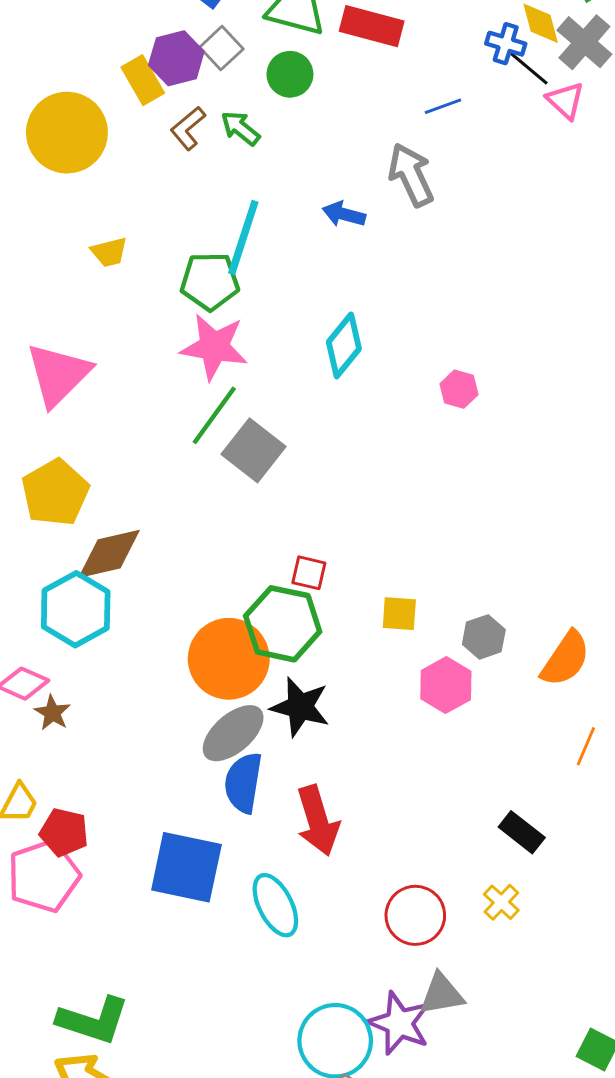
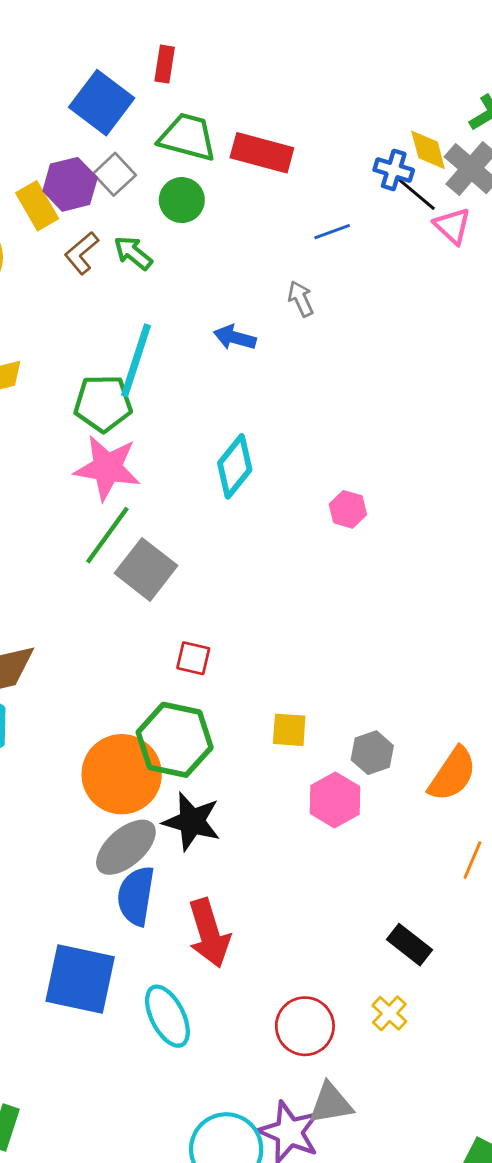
gray arrow: (411, 175) -> (301, 299), size x0.6
red square: (309, 573) -> (193, 658), moved

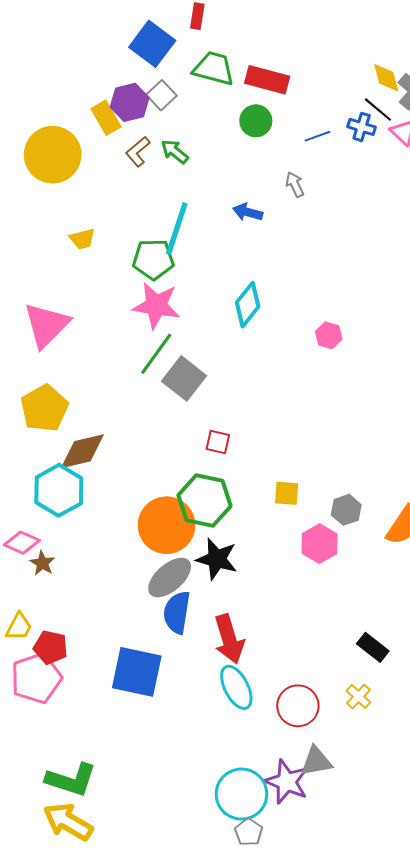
blue cross: (394, 170) -> (362, 127), moved
green circle: (182, 200) -> (256, 121), moved
cyan ellipse: (167, 1016) -> (236, 687), moved

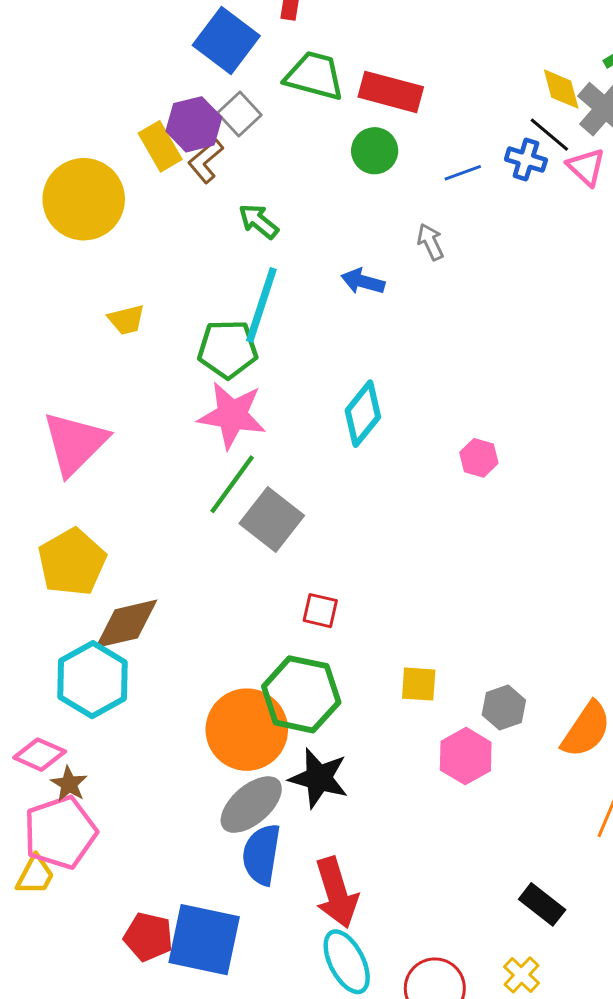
brown L-shape: (138, 152) -> (206, 161), moved
green arrow: (175, 152) -> (259, 221), moved
red pentagon: (51, 647) -> (148, 937), moved
pink pentagon: (36, 678) -> (60, 832), moved

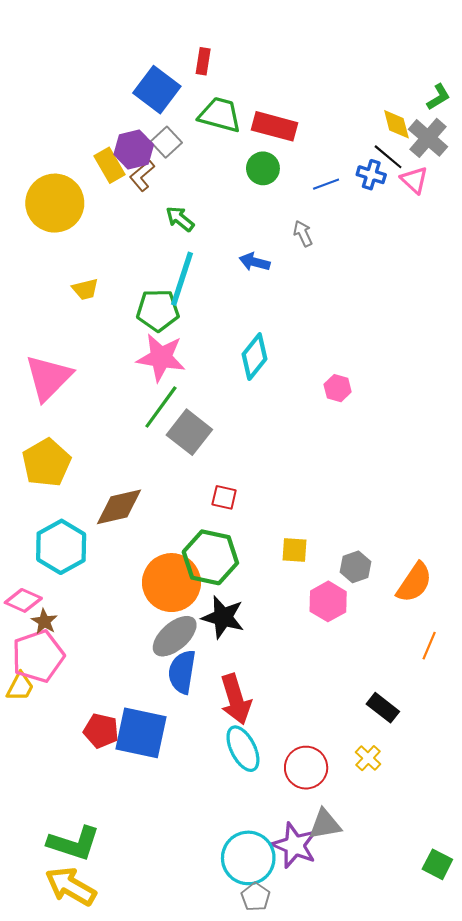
brown diamond: (126, 624) -> (119, 507), moved

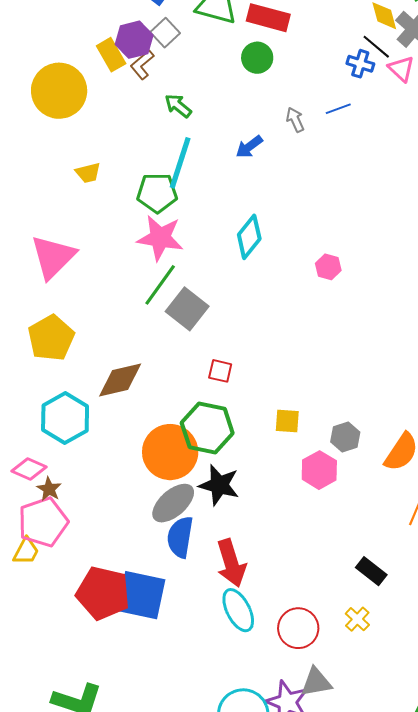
blue line: (326, 184) -> (338, 109), moved
blue arrow: (255, 262) -> (249, 147), turned -52
red pentagon: (101, 731) -> (103, 593), size x1.6

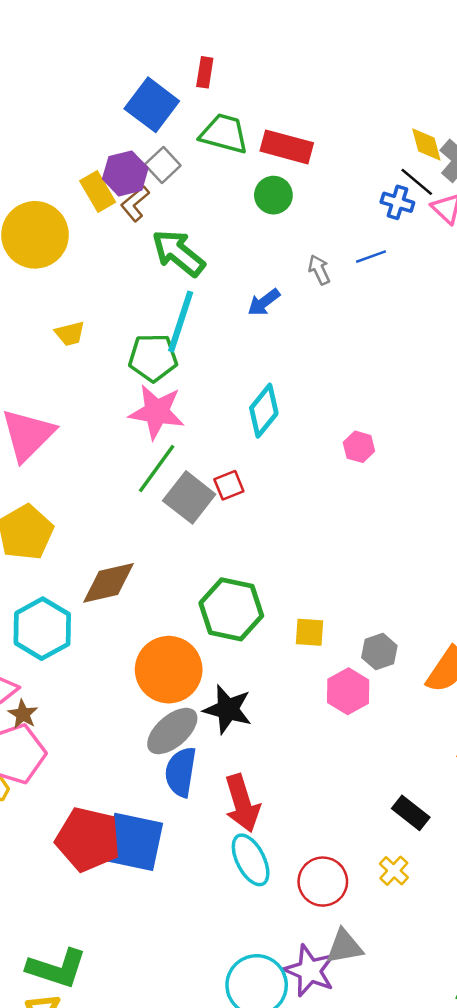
green arrow: (178, 106) -> (178, 253), size x1.6
red square: (220, 371) -> (229, 485), moved, turned -35
green hexagon: (207, 428) -> (231, 609), moved

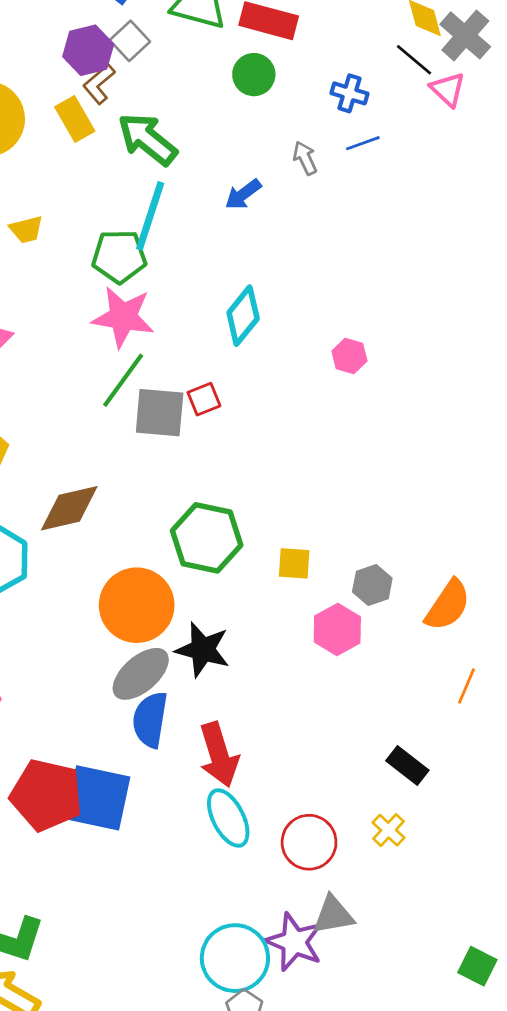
yellow rectangle: (98, 191) -> (75, 119), moved
blue cross: (397, 202) -> (349, 93), moved
gray square: (189, 497) -> (160, 413), turned -33

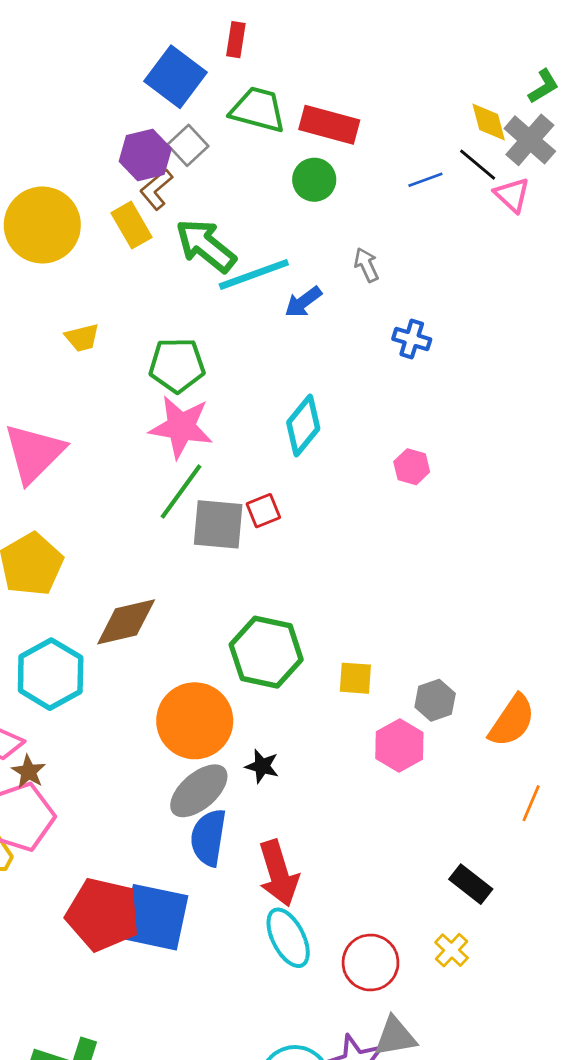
blue cross: (349, 93) -> (412, 339), moved
blue line: (363, 143) -> (425, 180), moved
cyan line: (150, 216) -> (254, 274), moved, turned 52
black star: (203, 650) -> (262, 766), size x0.6

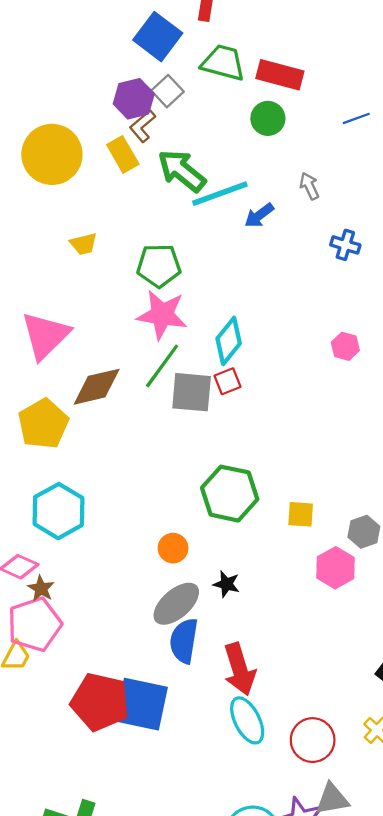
cyan diamond: (303, 426) -> (229, 341), moved
brown diamond: (126, 622) -> (97, 387), moved
orange circle: (195, 721) -> (173, 548), size x0.5

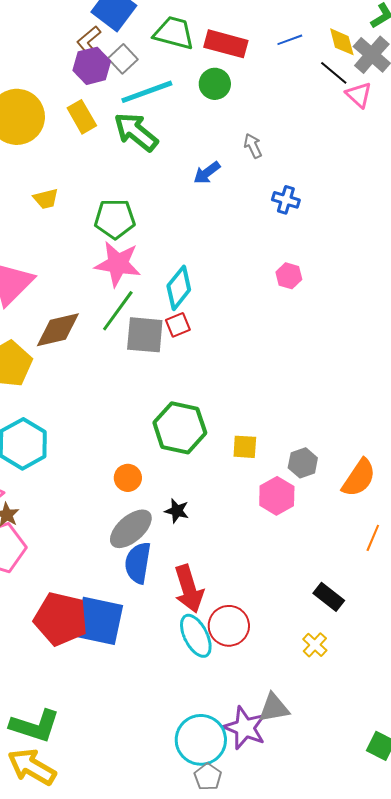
blue line: (356, 118) -> (290, 40), moved
brown L-shape: (142, 126) -> (89, 41), moved
cyan line: (220, 194) -> (147, 92), moved
pink hexagon: (345, 346) -> (289, 276), moved
red circle: (313, 740) -> (229, 626), moved

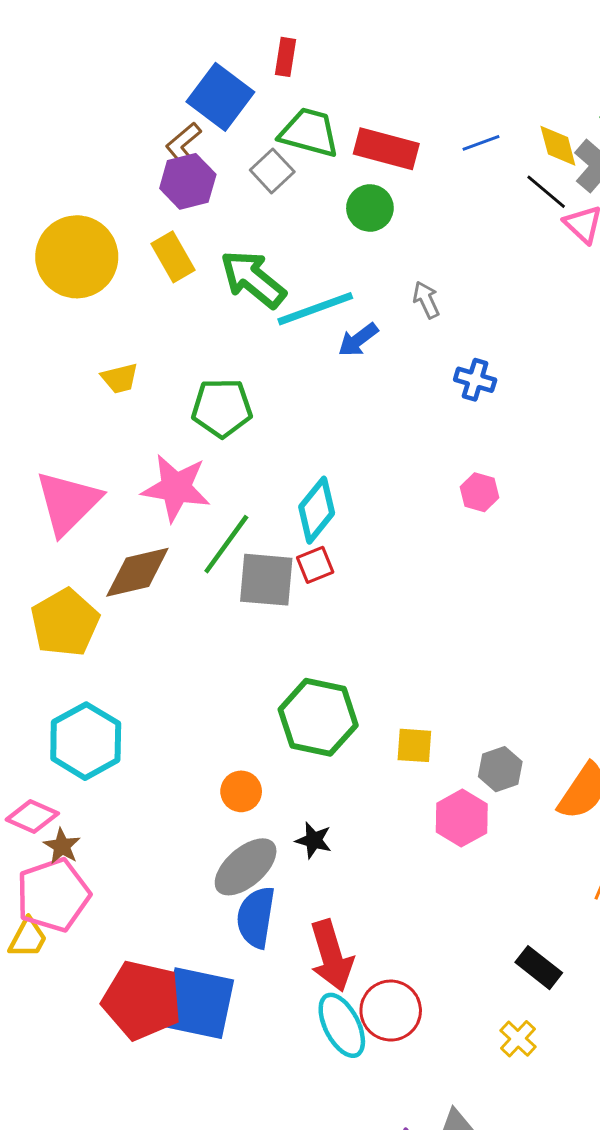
gray square: (123, 59) -> (272, 171), moved
cyan line: (147, 92) -> (315, 309), moved
pink star: (118, 264) -> (176, 488), moved

